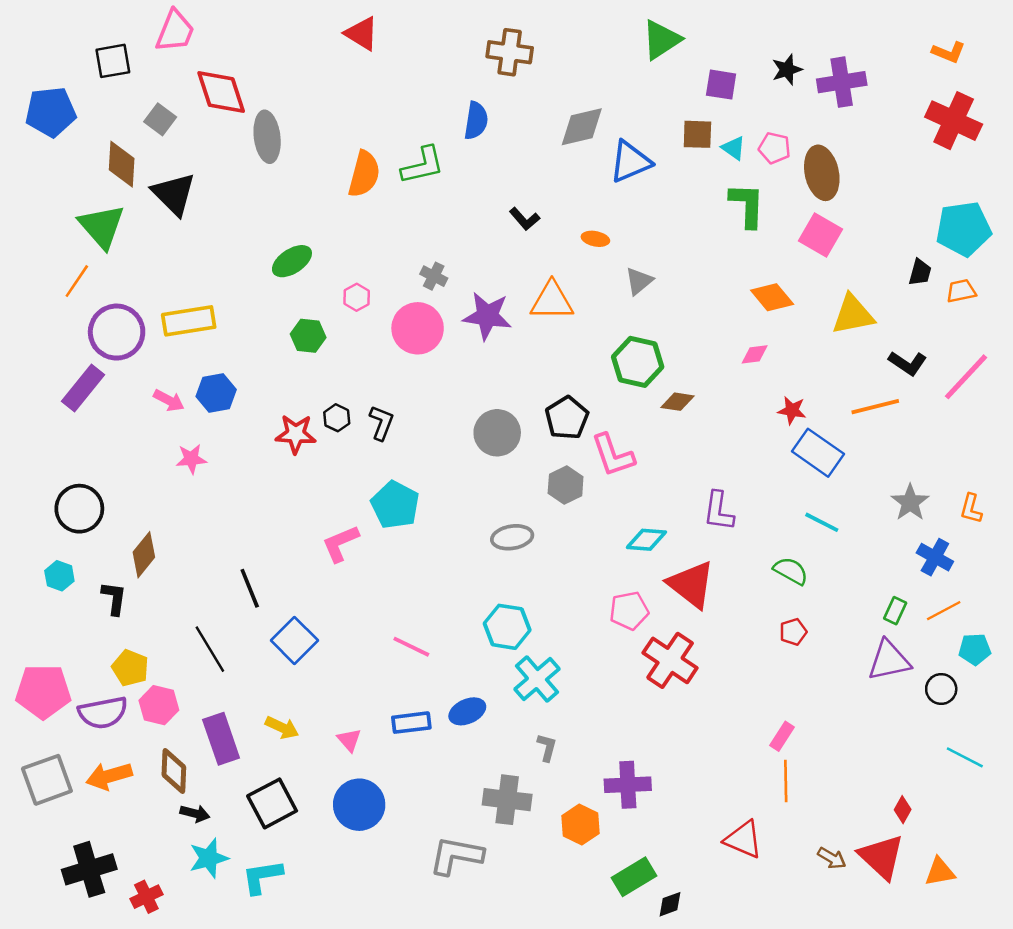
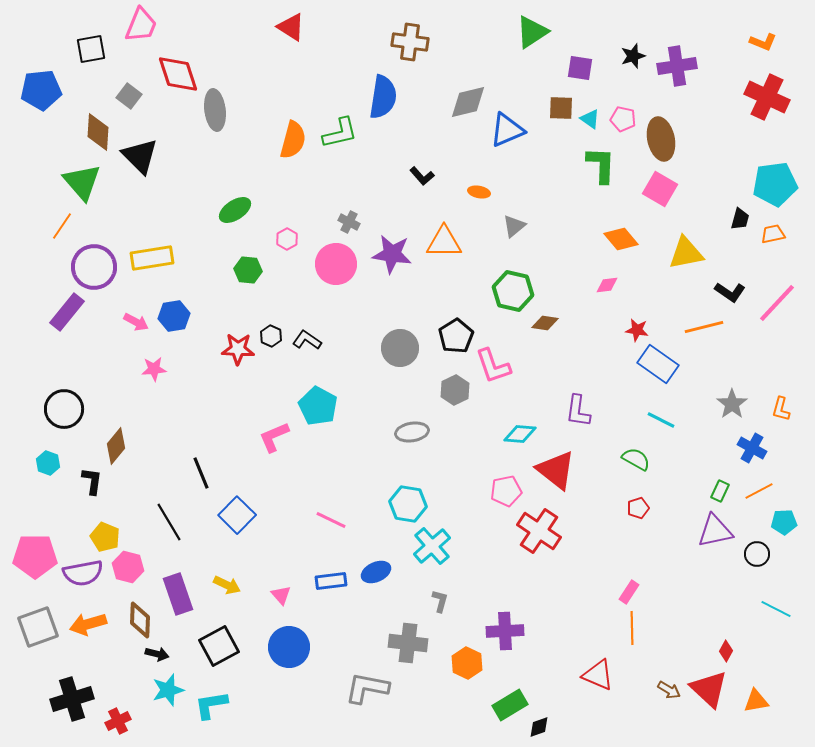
blue semicircle: (476, 121) -> (383, 97), size x1.4
black L-shape: (382, 423) -> (307, 340), turned -76

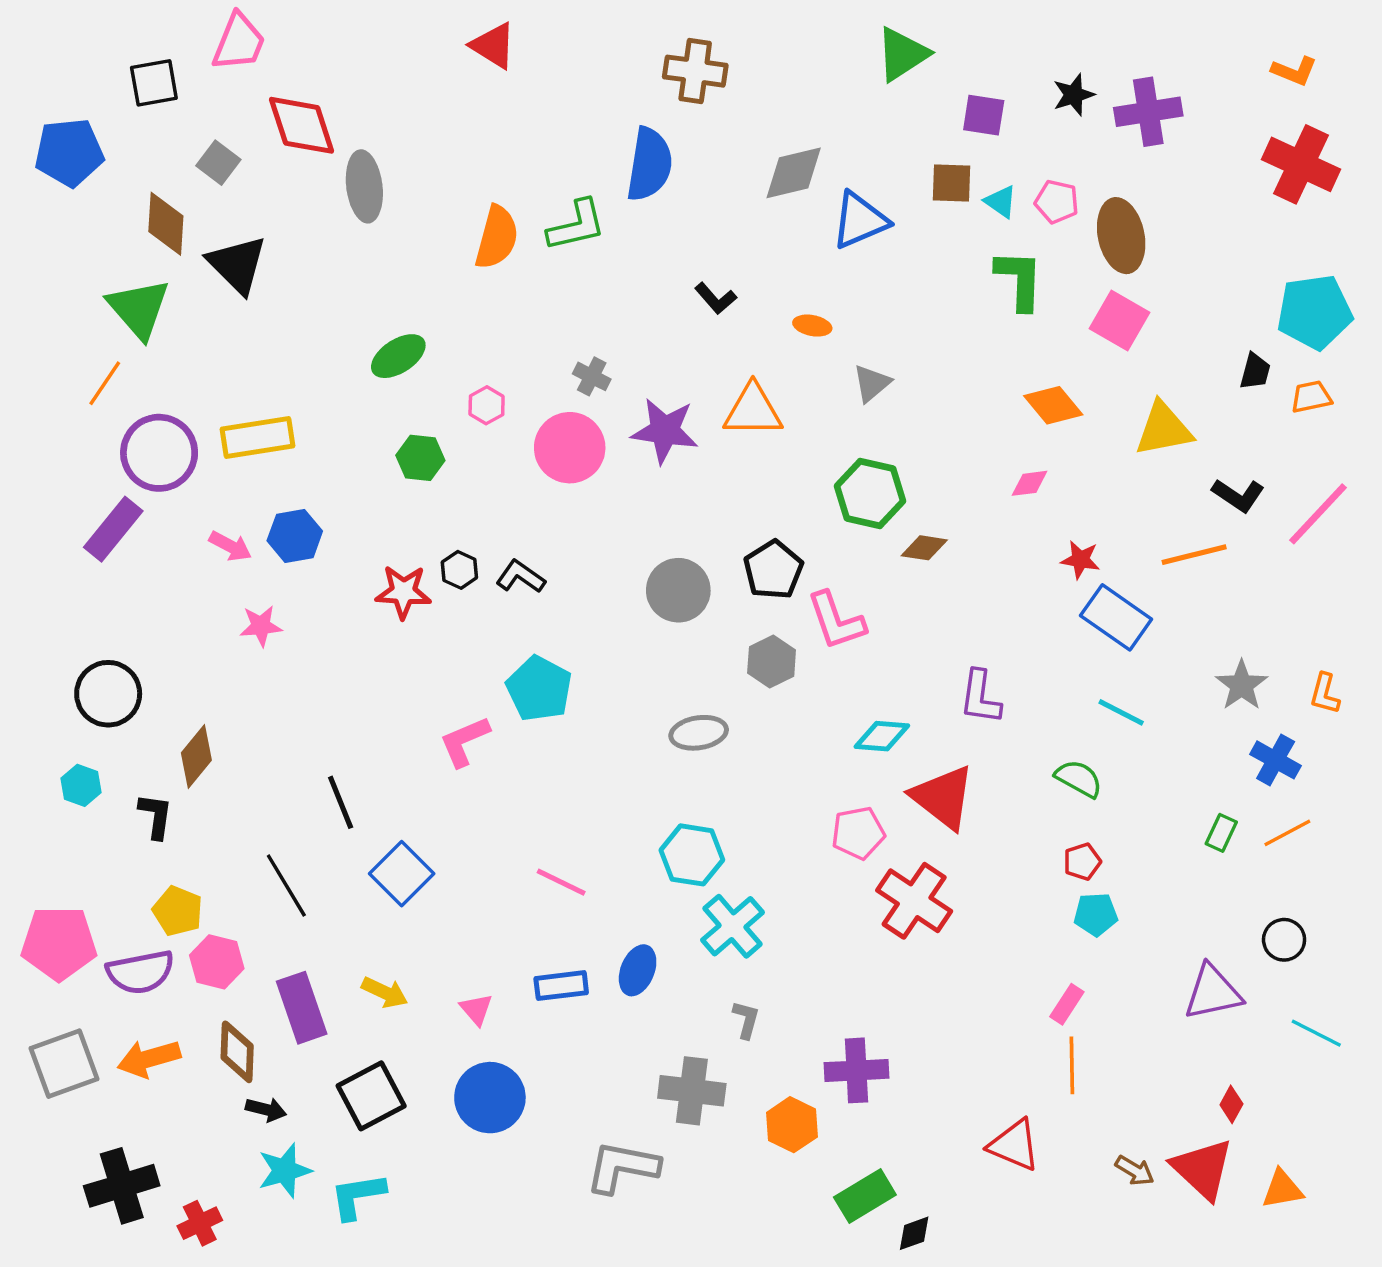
cyan pentagon: (784, 522) -> (1096, 914), moved
purple triangle: (715, 531) -> (1213, 992), moved
blue ellipse: (376, 572) -> (638, 970), turned -44

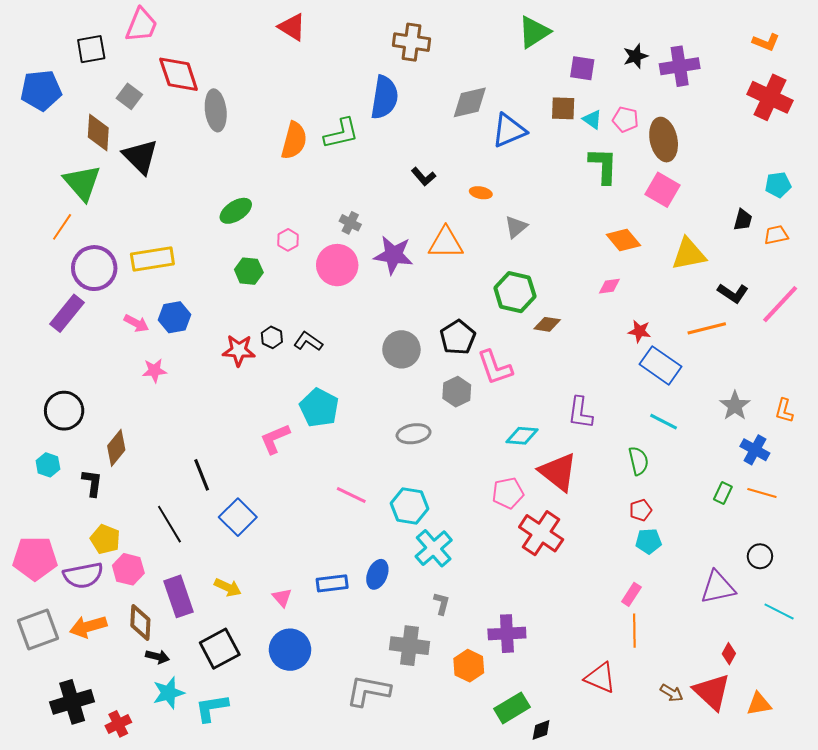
cyan pentagon: (1315, 312) -> (778, 185), size x0.6
green semicircle: (1079, 779) -> (638, 461), turned 48
orange line: (1287, 833) -> (762, 493), turned 44
pink line: (561, 882) -> (351, 495), moved

